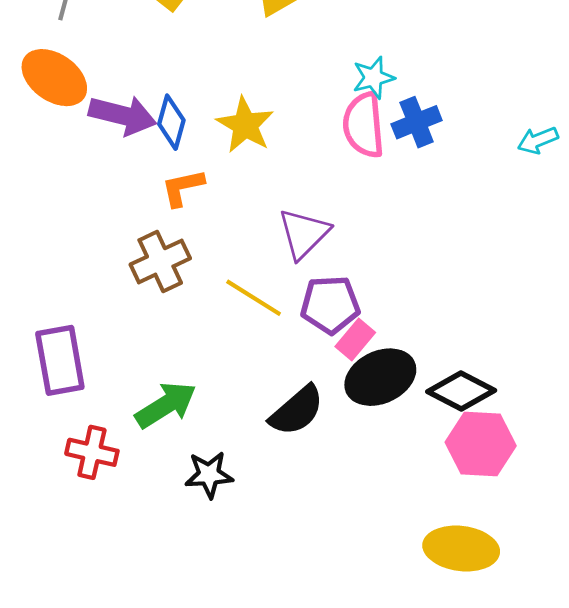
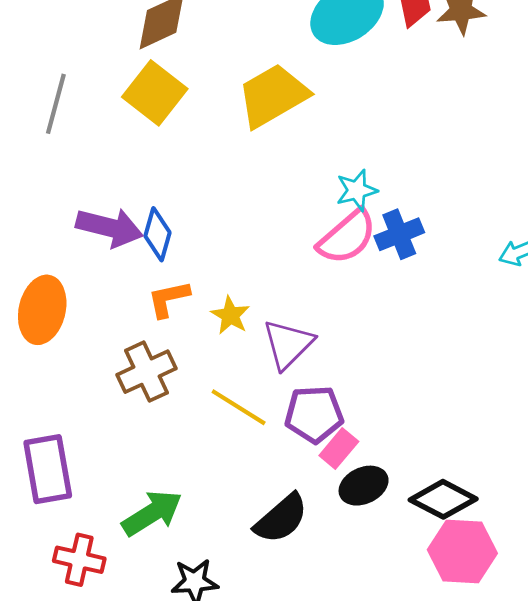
orange ellipse: (54, 78) -> (42, 310), moved, turned 68
yellow star: (245, 125) -> (230, 315), moved, size x0.7
pink semicircle: (364, 125) -> (347, 237), turned -126
black ellipse: (380, 377) -> (364, 486), size x0.7

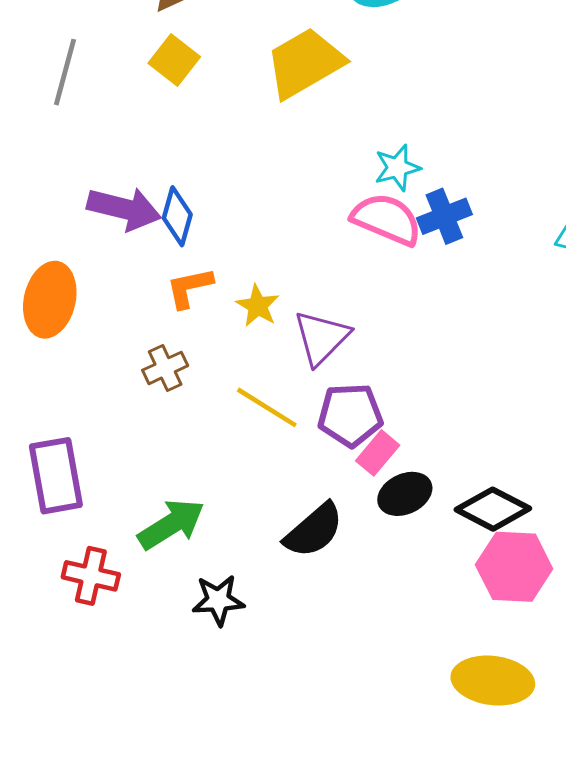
yellow square: (155, 93) -> (174, 60), size x0.7
pink semicircle: (347, 237) -> (387, 219), turned -116
brown cross: (147, 372) -> (165, 368), size x0.7

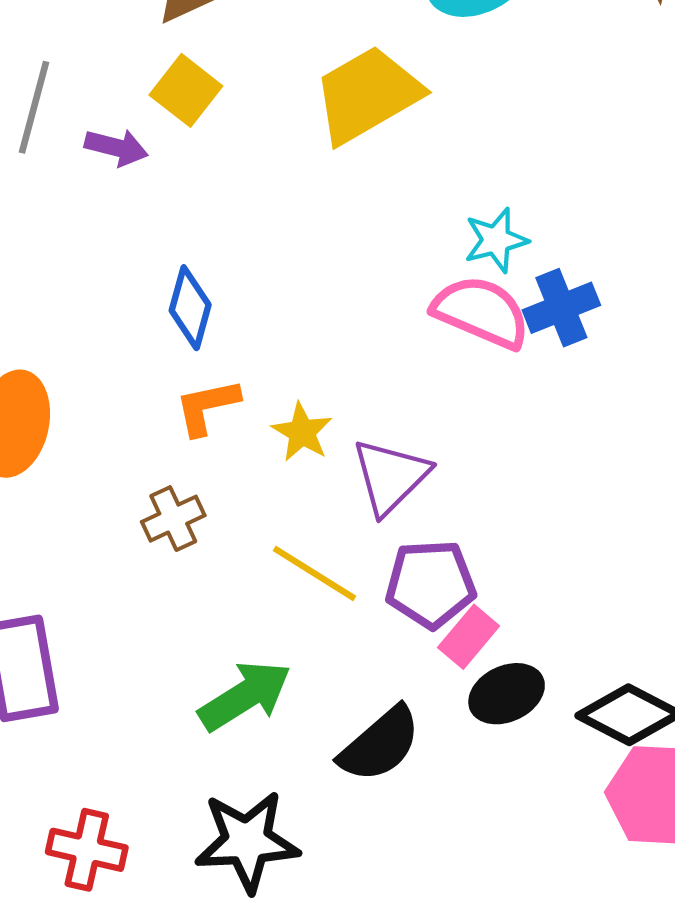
purple arrow: (124, 209) -> (116, 147), moved, size x0.6
green arrow: (171, 524) -> (245, 696), moved
red cross: (91, 576) -> (87, 850), moved
black star: (218, 600) -> (247, 841), size x1.4

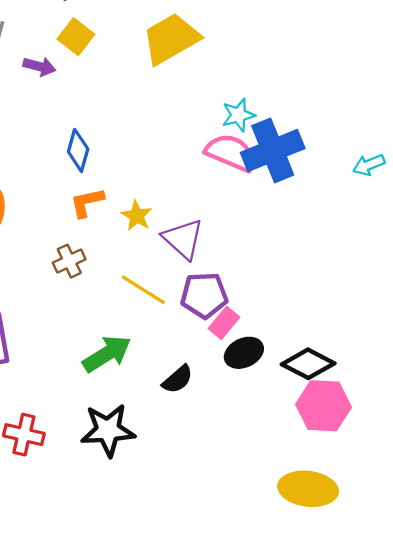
blue cross: (561, 308) -> (273, 150), size x1.6
purple triangle: (391, 476) -> (183, 239), turned -33
black semicircle: (380, 744) -> (178, 379), size x0.7

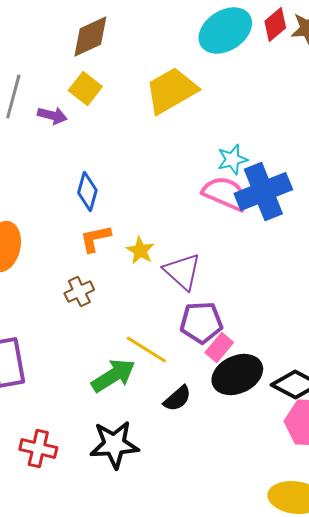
yellow line: (143, 290) -> (146, 350), moved
black ellipse: (244, 353) -> (237, 374), size x1.4

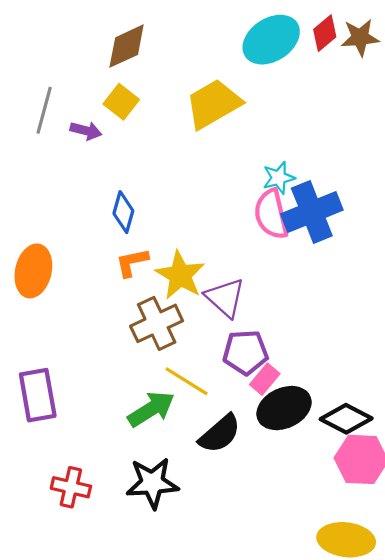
pink semicircle: (225, 194) -> (271, 214), turned -126
yellow star: (140, 250) -> (180, 275), size x1.6
brown cross: (79, 292) -> (157, 323), moved, size x1.6
black semicircle: (177, 398) -> (220, 434), size x1.4

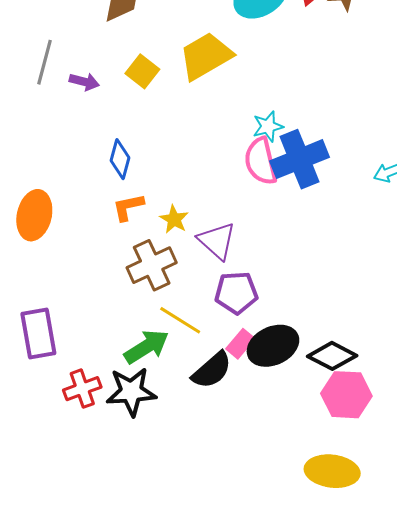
yellow square: (121, 102) -> (142, 71), moved
yellow star: (180, 275) -> (174, 219), size x0.6
pink rectangle: (265, 379) -> (240, 344), moved
black star: (152, 483) -> (131, 392), moved
red cross: (71, 487) -> (82, 389), moved, turned -33

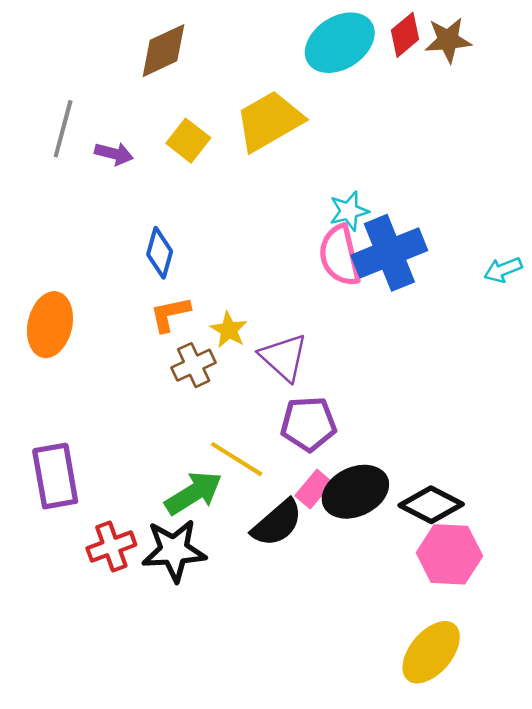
brown cross: (152, 265) -> (194, 365), moved, size x0.7
yellow ellipse: (332, 471) -> (431, 652), turned -57

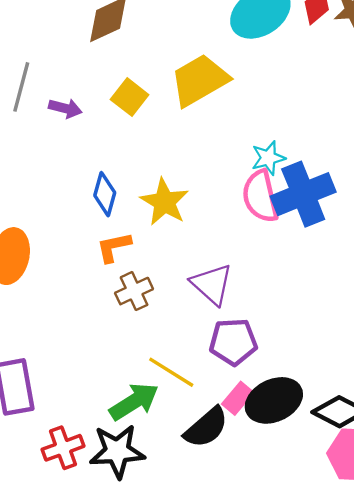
yellow star: (229, 330) -> (164, 202), moved, size x1.5

